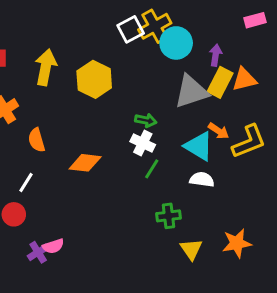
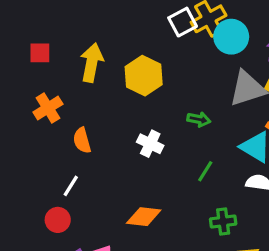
white cross: (143, 143) -> (150, 144), moved
orange diamond: (85, 163) -> (144, 217), moved

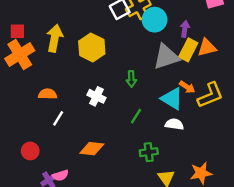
orange cross: (48, 108) -> (20, 55), moved, size x1.4
green arrow: (199, 119) -> (131, 79), turned 77
orange semicircle: (82, 140) -> (48, 94), turned 108
white line: (71, 186) -> (58, 118), moved

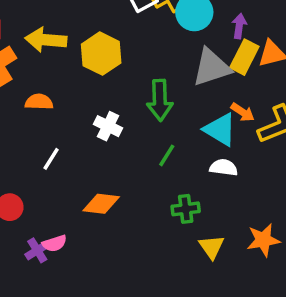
yellow arrow: (55, 38) -> (46, 40), turned -96
green arrow: (131, 79) -> (160, 100), size x1.6
orange semicircle: (48, 94) -> (39, 102), moved

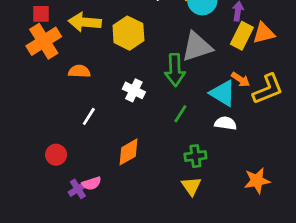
gray triangle: (212, 67) -> (197, 47), moved
orange diamond: (101, 204) -> (128, 152), turned -36
yellow triangle: (212, 247) -> (191, 186), moved

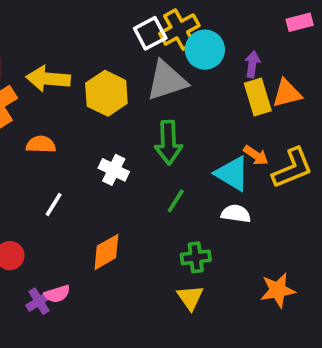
yellow rectangle: (242, 36) -> (258, 97), turned -44
gray triangle: (197, 47) -> (167, 81), moved

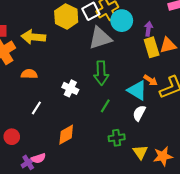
yellow hexagon: (106, 93) -> (66, 16), moved
white semicircle: (236, 214) -> (139, 113), turned -70
yellow triangle: (190, 297) -> (140, 152), moved

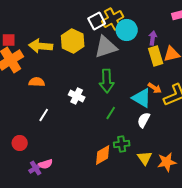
yellow hexagon: (66, 16) -> (73, 41), moved
orange diamond: (66, 135) -> (103, 155), moved

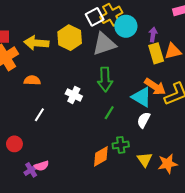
orange arrow: (155, 88) -> (155, 87), size x1.5

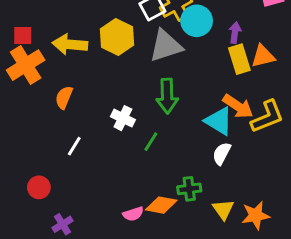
orange semicircle: (32, 80) -> (64, 97), turned -70
green line: (109, 113) -> (151, 142), moved
orange diamond: (101, 156) -> (161, 205), turned 40
pink semicircle: (42, 166) -> (133, 214), moved

